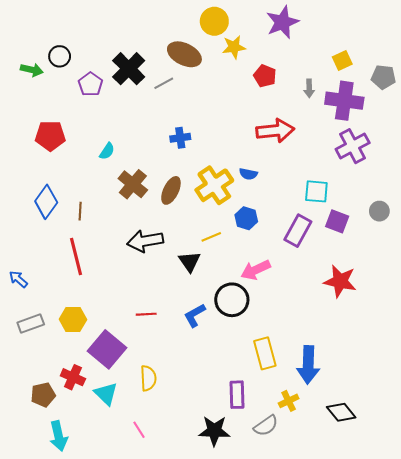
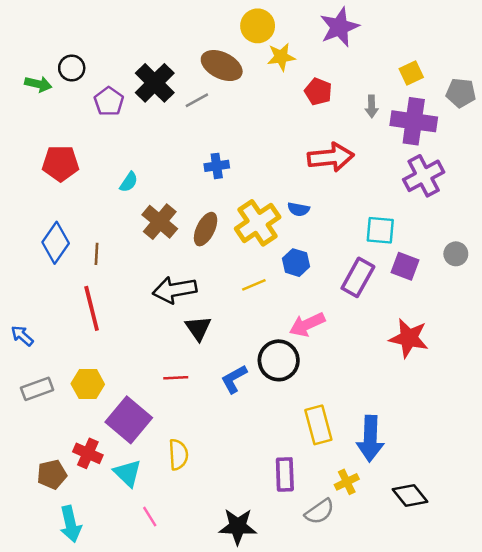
black triangle: (190, 262) -> (198, 328), moved
pink line: (139, 430) -> (150, 517), moved
black star: (214, 431) -> (238, 526), moved

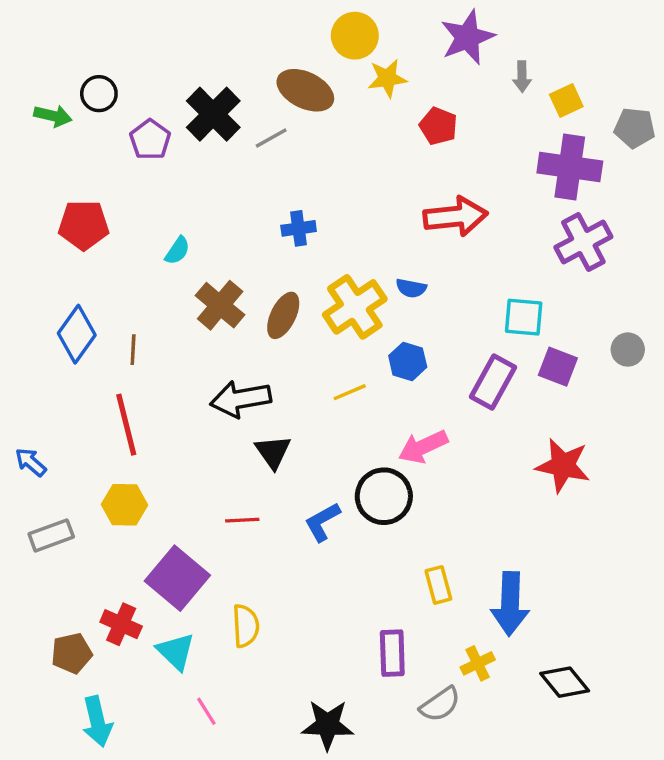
gray arrow: (372, 106) -> (522, 77), moved
yellow hexagon: (88, 384) -> (125, 505), moved
yellow rectangle: (318, 425) -> (438, 585), size x0.7

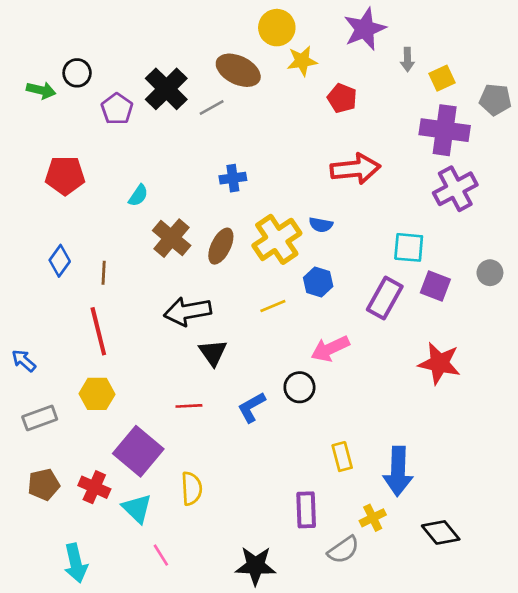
blue diamond: (77, 334) -> (60, 261), size x0.7
black circle: (384, 496) -> (299, 387), size x0.7
brown pentagon: (72, 653) -> (44, 485), moved

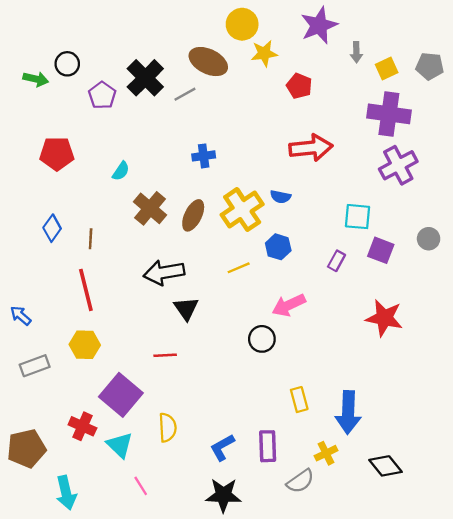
gray pentagon: (495, 100) -> (430, 66), moved
purple rectangle: (385, 298) -> (337, 261), size x0.6
blue L-shape: (252, 407) -> (222, 447), moved
brown pentagon: (44, 485) -> (26, 448), moved, size x1.4

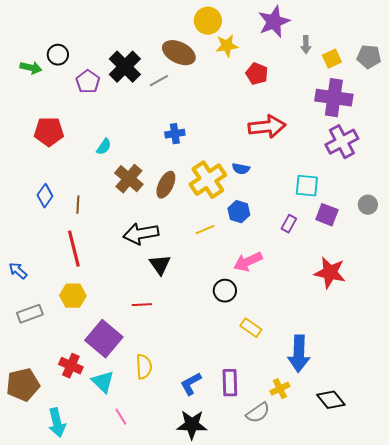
yellow rectangle: (299, 400) -> (251, 328), moved, turned -40

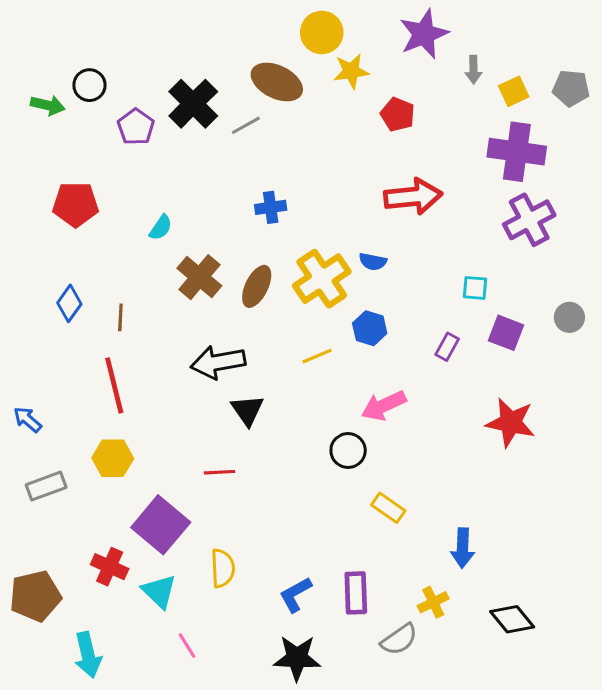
cyan square: (307, 186) -> (475, 288), size x0.7
blue arrow: (299, 354) -> (463, 548), size x0.7

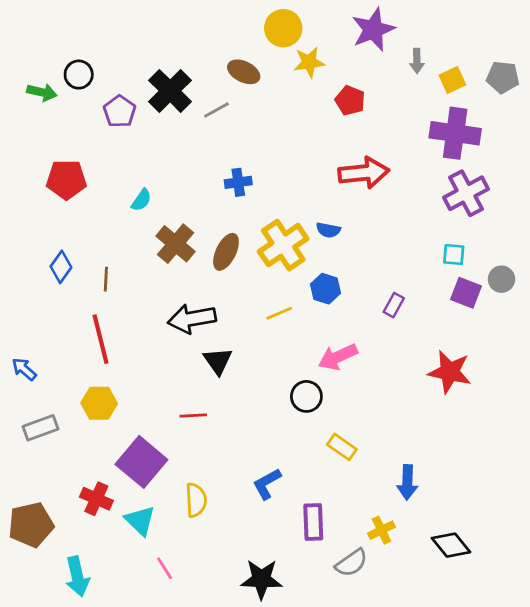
brown ellipse: (277, 82) -> (244, 72), size x0.7
cyan square: (475, 288) -> (454, 255), moved
purple square: (506, 333) -> (466, 293), moved
blue L-shape: (295, 594) -> (267, 484), moved

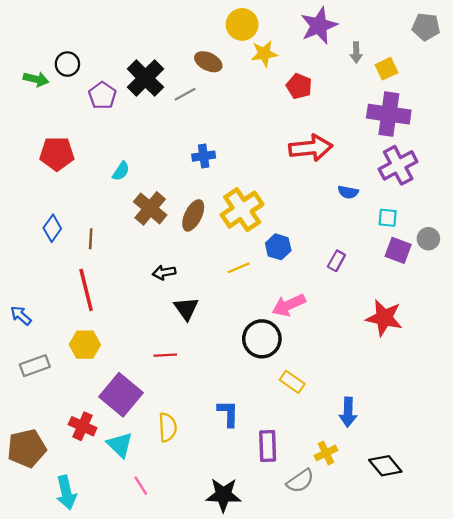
gray pentagon: (503, 77) -> (426, 27), moved
blue semicircle: (328, 230) -> (348, 192), moved
black arrow: (192, 319) -> (164, 272), size x0.6
black circle: (306, 396) -> (262, 339), size x1.4
blue L-shape: (267, 484) -> (228, 413), turned 120

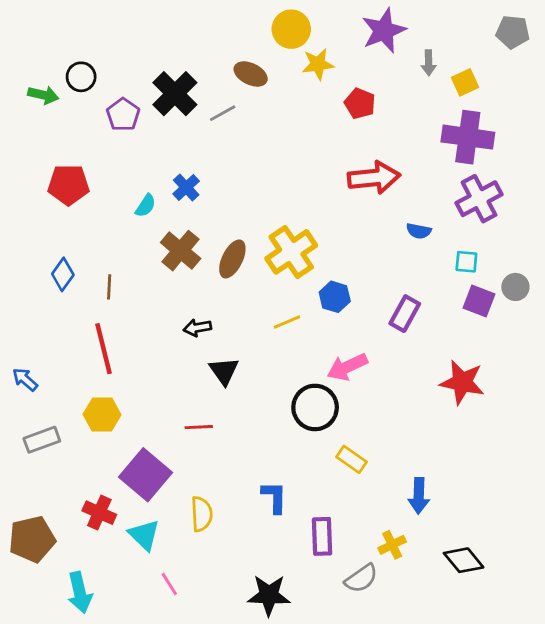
blue cross: (204, 156) -> (186, 187), moved, turned -35
purple rectangle: (336, 261) -> (405, 314), size x1.4

